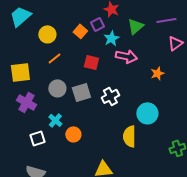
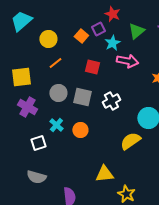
gray square: (81, 92) -> (82, 97), turned 30
orange circle: (73, 134) -> (80, 130), moved
yellow semicircle: (129, 136) -> (130, 141), turned 55

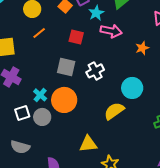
gray circle: (58, 93) -> (42, 117), moved
orange circle: (80, 130) -> (64, 100), size x1.6

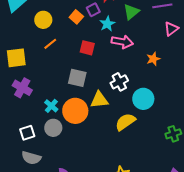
white cross: (95, 71) -> (119, 82), moved
white square: (22, 113) -> (27, 133), moved
yellow triangle: (88, 144) -> (99, 100), moved

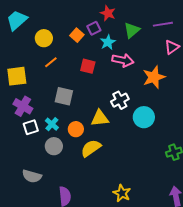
orange star: (153, 59) -> (154, 77), size x1.6
gray square: (77, 78) -> (64, 96), moved
orange circle: (75, 111) -> (76, 129), size x0.6
yellow semicircle: (125, 122) -> (91, 148), moved
white square: (27, 133) -> (31, 127), moved

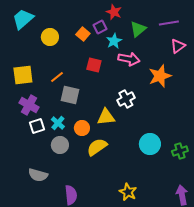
orange line: (51, 62) -> (57, 77), moved
cyan circle: (144, 117) -> (150, 144), moved

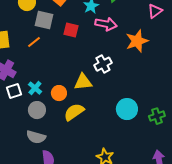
gray square: (70, 95) -> (44, 20), moved
gray semicircle: (38, 175) -> (36, 137), moved

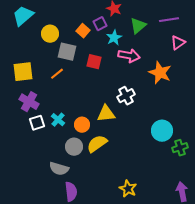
orange star: (137, 41) -> (160, 73), turned -30
cyan circle: (127, 109) -> (162, 131), moved
gray circle: (37, 110) -> (74, 147), moved

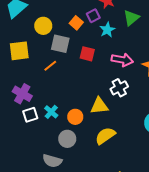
pink arrow: (129, 56) -> (122, 60), moved
yellow square: (23, 72) -> (19, 51), moved
yellow semicircle: (97, 144) -> (105, 136), moved

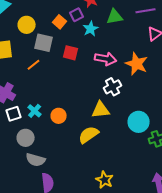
green triangle: (131, 18) -> (115, 17), turned 30
white cross: (119, 88) -> (113, 87), moved
yellow triangle: (99, 106) -> (101, 110), moved
gray circle: (67, 139) -> (26, 138), moved

